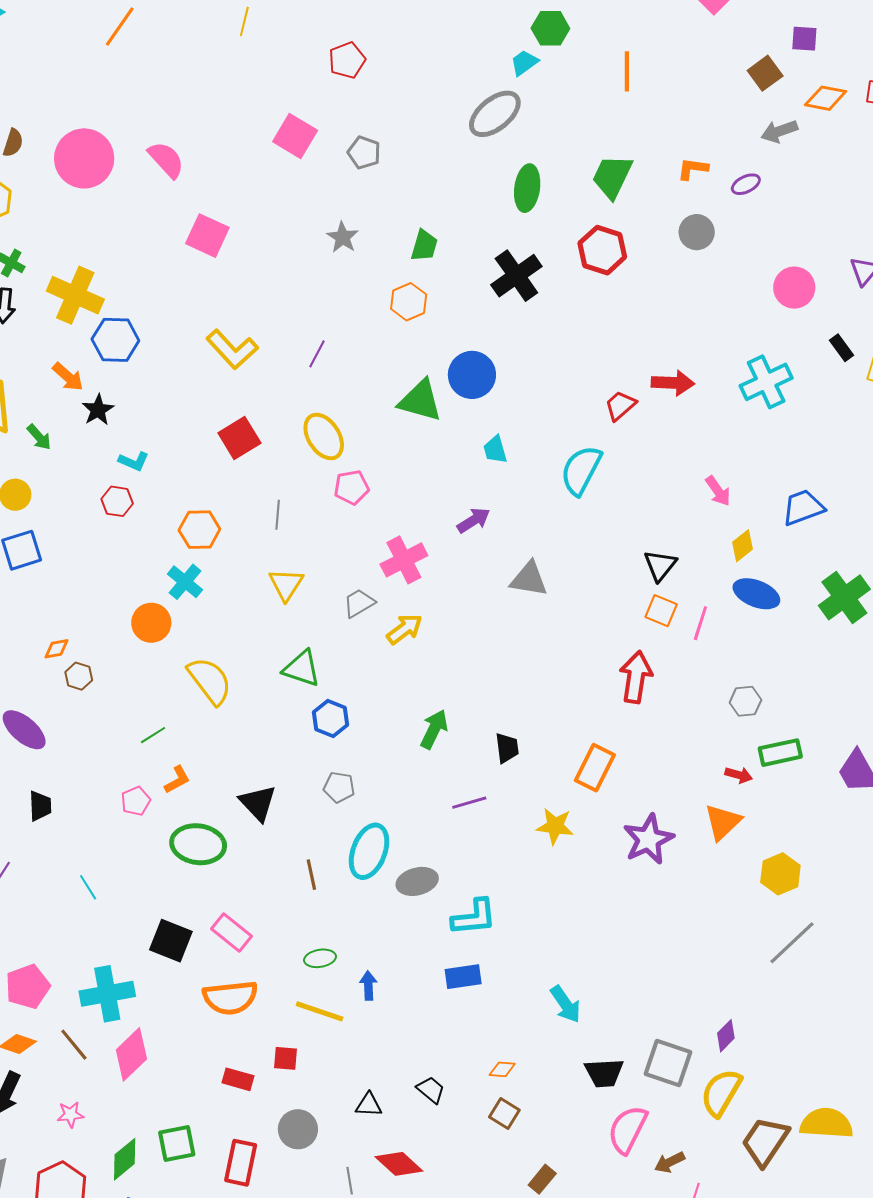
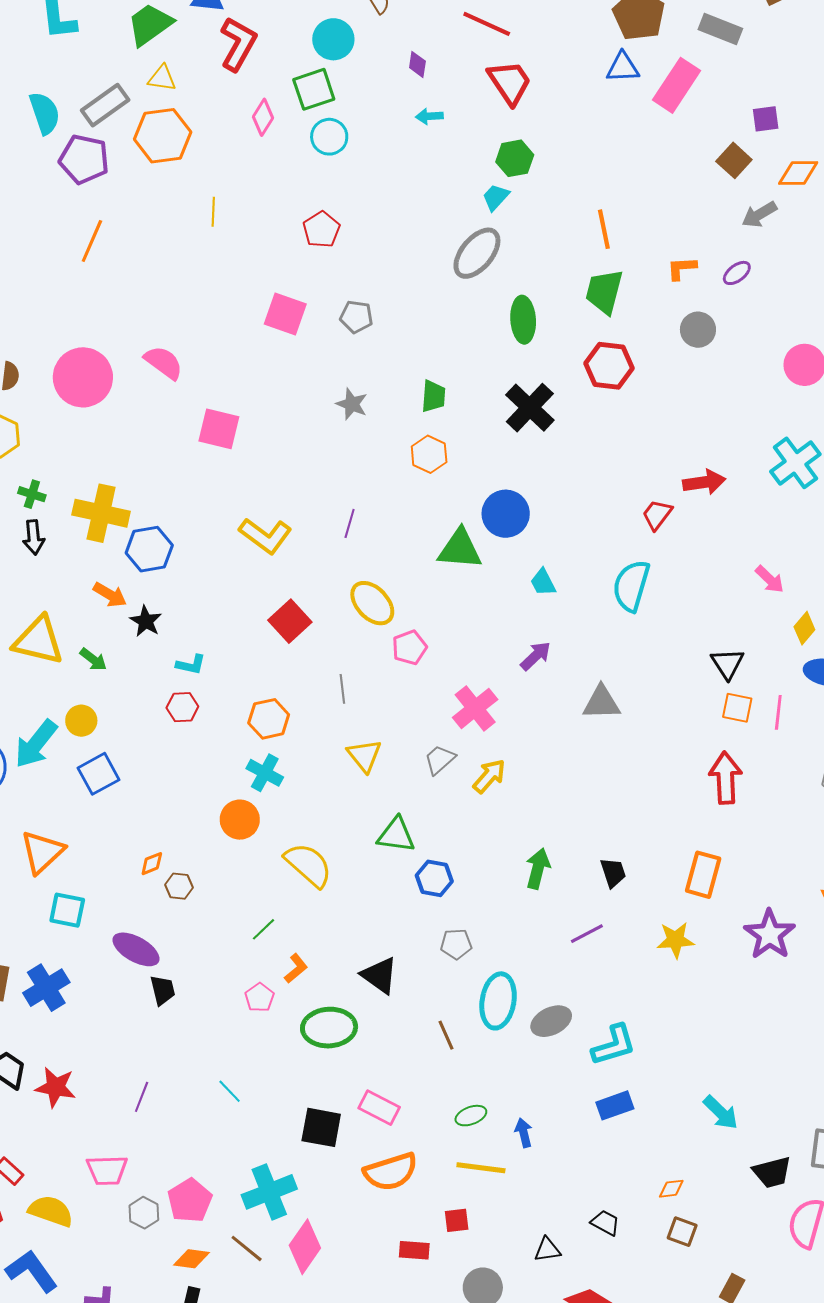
orange line: (627, 71) -> (604, 229), moved
black trapezoid: (40, 806) -> (163, 990), moved

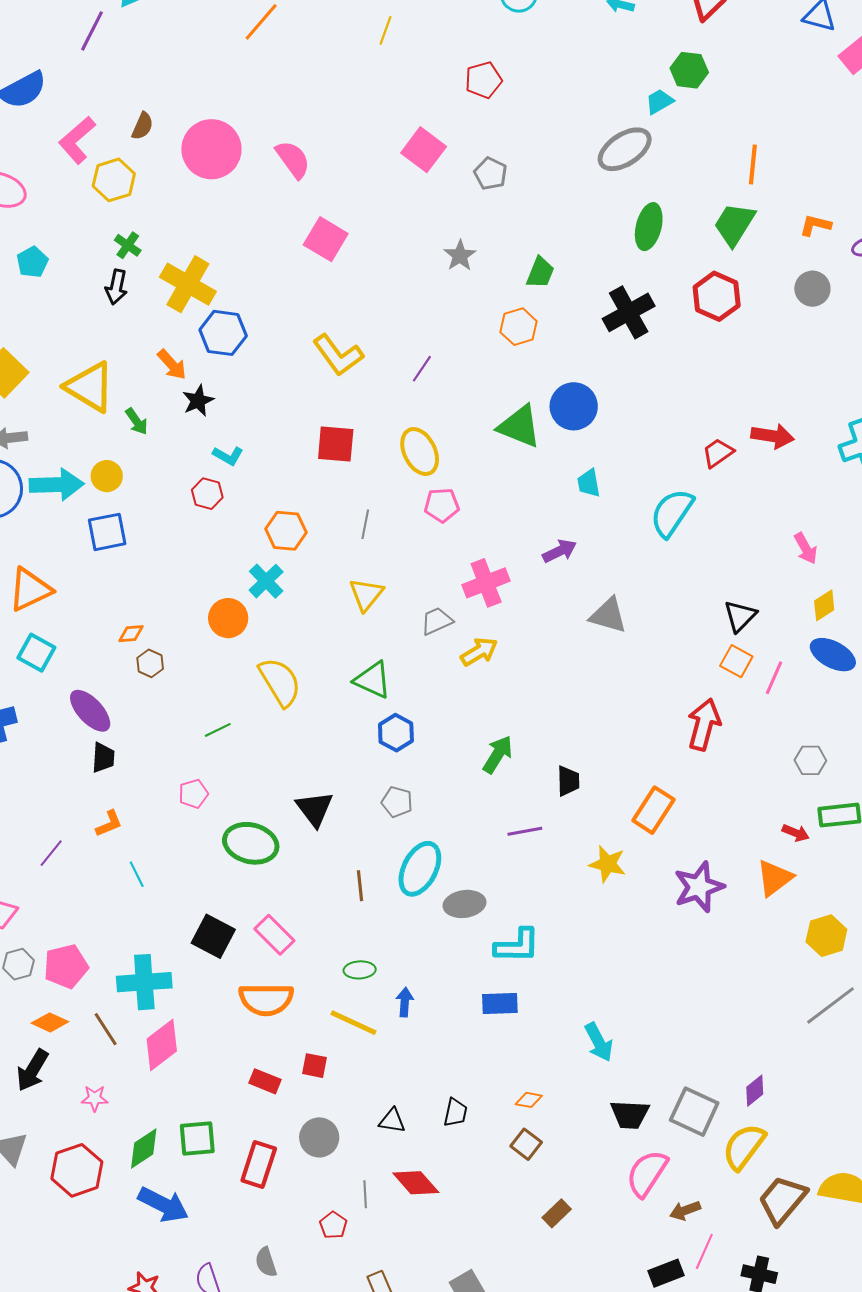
red square: (290, 621) -> (336, 444), turned 30
cyan arrow: (36, 744) -> (57, 485), turned -148
orange L-shape: (296, 968) -> (109, 824), moved
black trapezoid: (605, 1223) -> (456, 1113), turned 56

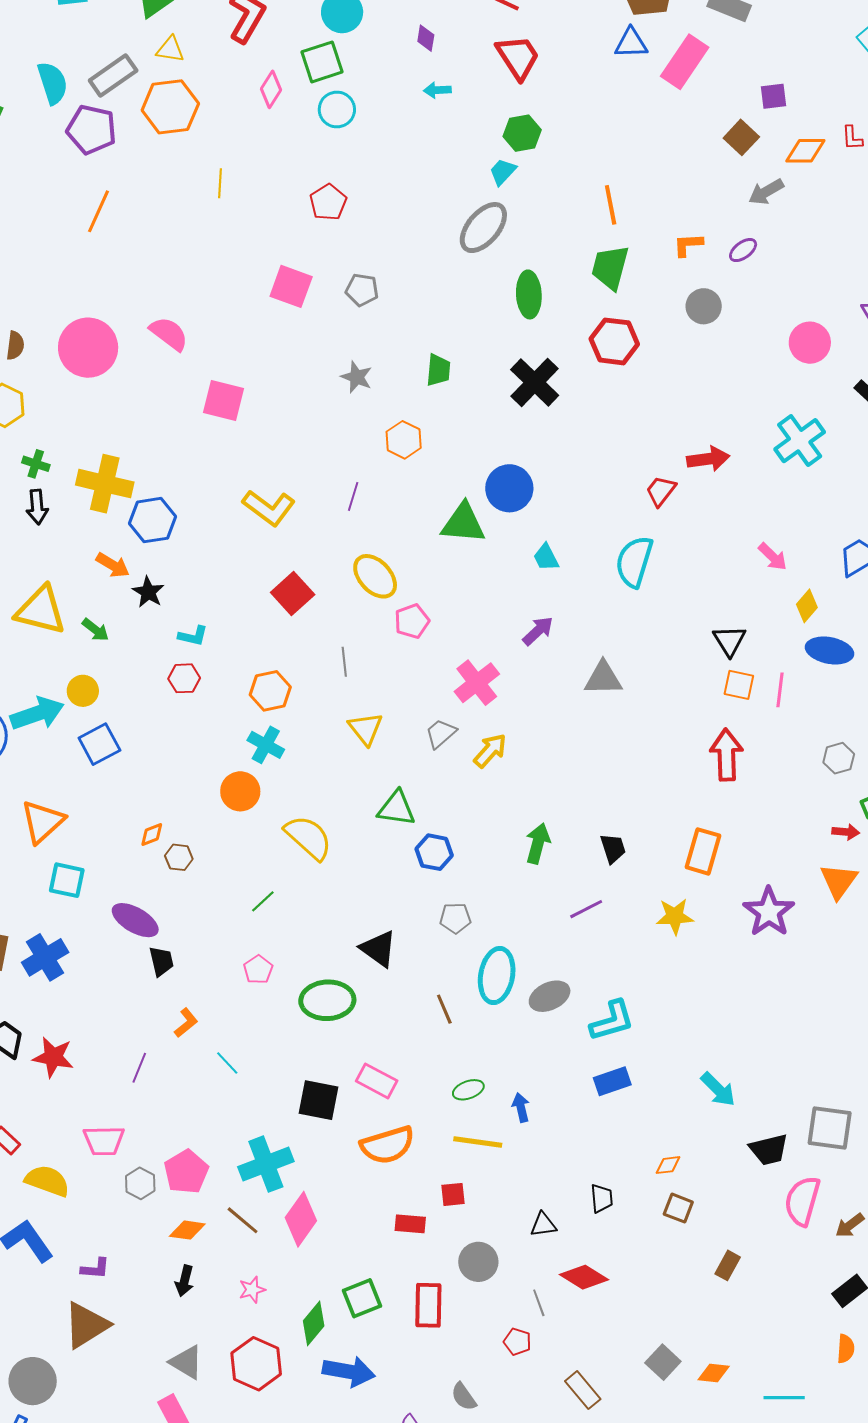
orange hexagon: (519, 327) -> (404, 440), moved
red square: (336, 444) -> (293, 594), turned -30
black arrow: (32, 1070) -> (184, 1281), size x0.7

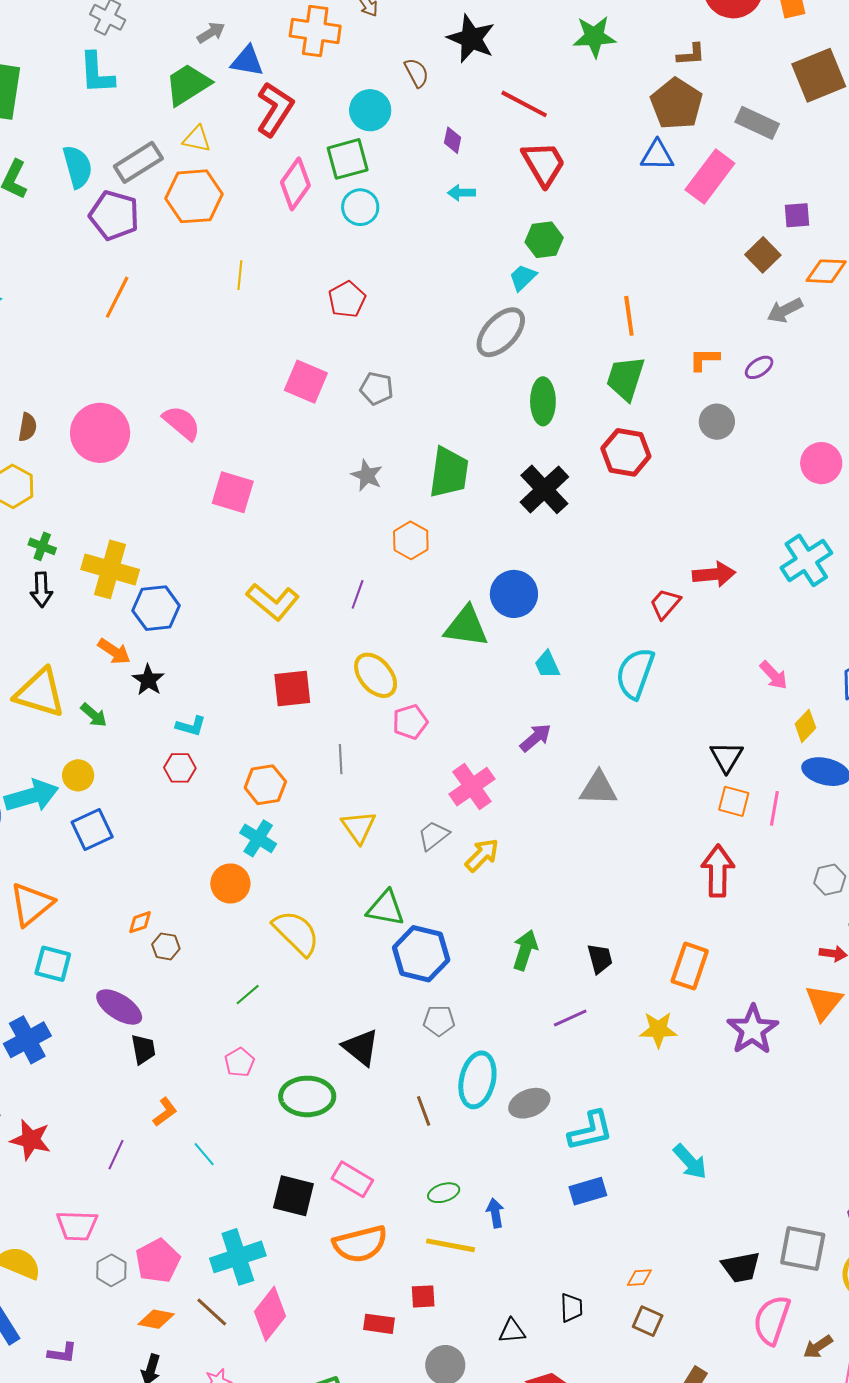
pink diamond: (271, 89) -> (295, 184), size x1.4
green trapezoid: (438, 370) -> (449, 472), size x1.6
red square: (293, 594) -> (292, 688), turned 33
blue hexagon: (434, 852) -> (421, 954), size x1.5
cyan arrow: (718, 1089) -> (690, 1162), moved

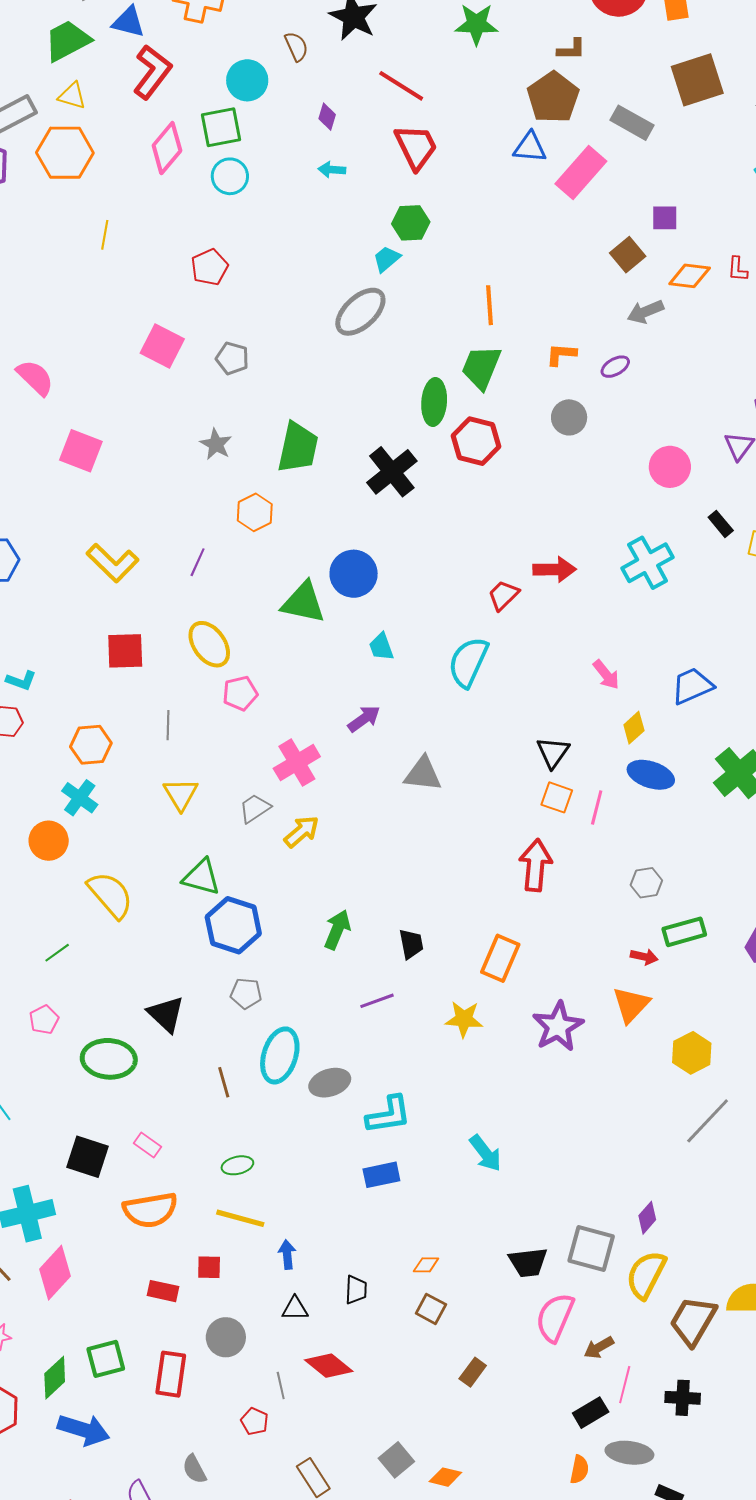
green ellipse: (543, 401) -> (434, 402), moved
pink rectangle: (352, 1179) -> (148, 1145), size x0.7
blue arrow: (495, 1213) -> (287, 1254), moved

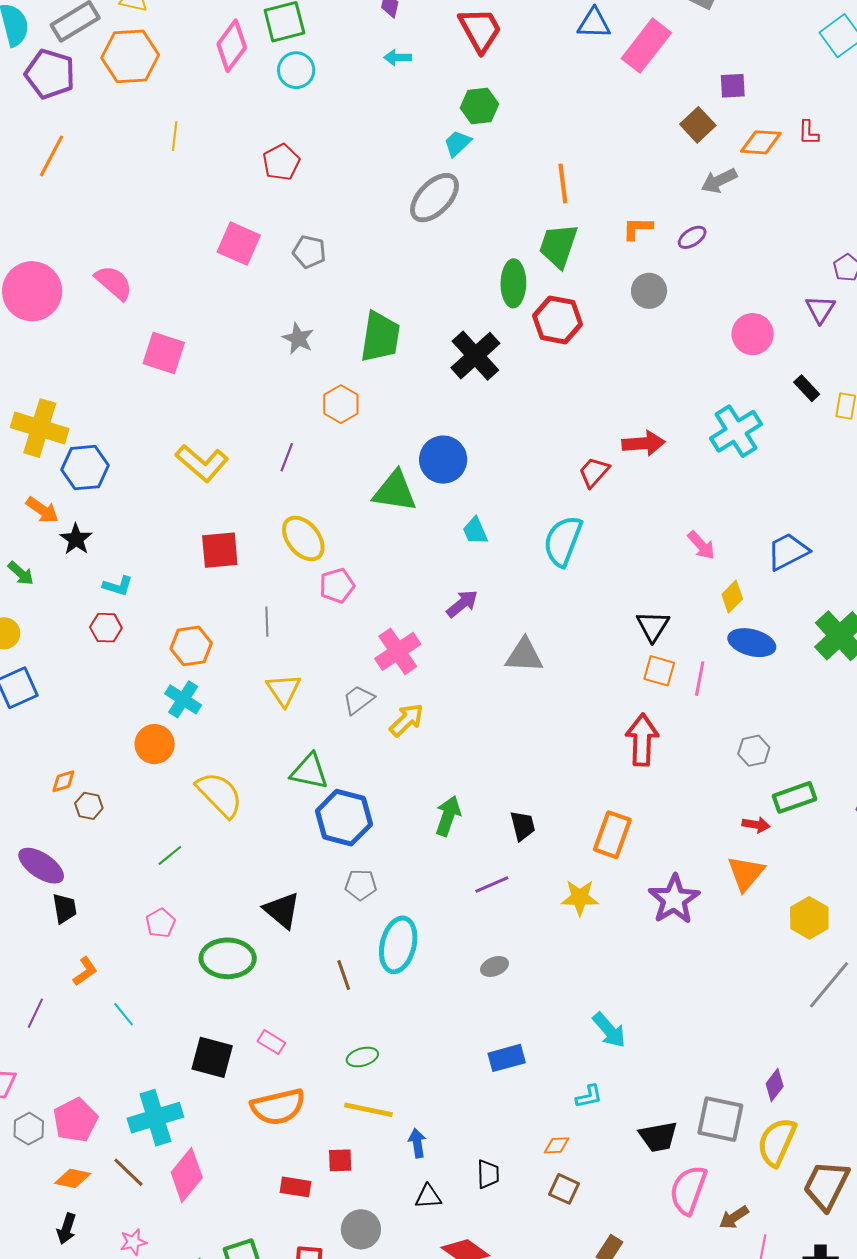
gray ellipse: (330, 1083) -> (494, 966), moved, size x0.7
cyan L-shape: (389, 1115) -> (589, 1096), moved, size x0.6

